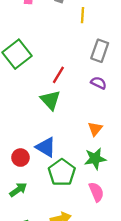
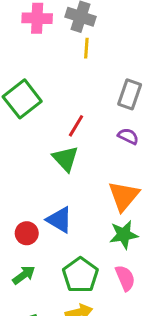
yellow line: (82, 15) -> (86, 48), moved
orange triangle: (95, 129) -> (124, 196), size x1.6
green pentagon: (62, 172) -> (80, 275), moved

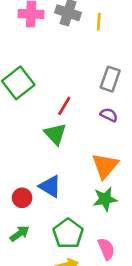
yellow line: (86, 48) -> (99, 22), moved
pink semicircle: (125, 278) -> (106, 249), moved

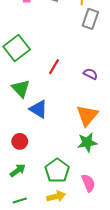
gray rectangle: (110, 79) -> (90, 19), moved
green triangle: (55, 134) -> (21, 88), moved
blue triangle: (50, 186) -> (38, 109), moved

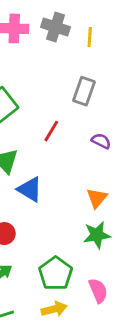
gray rectangle: (90, 19) -> (84, 91), moved
orange triangle: (87, 115) -> (97, 198), size x0.7

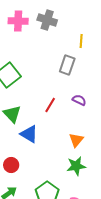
yellow line: (90, 37) -> (81, 41), moved
red line: (51, 131) -> (50, 105), moved

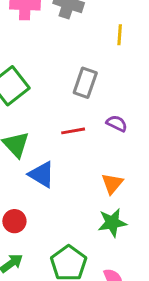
gray rectangle: (67, 65) -> (85, 83), moved
red line: (50, 105) -> (73, 131), turned 49

